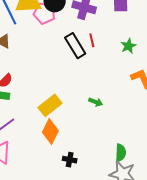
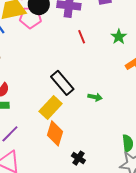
black rectangle: (75, 46) -> (62, 83), moved
black cross: (70, 160) -> (78, 158), turned 32

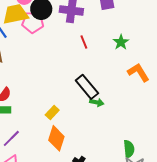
black rectangle: (62, 83) -> (87, 87), moved
yellow rectangle: (51, 108) -> (52, 113), size x0.6

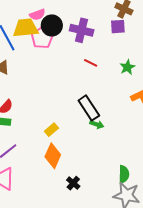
pink pentagon: (33, 22) -> (42, 38), turned 30
red line: (84, 42) -> (91, 63), turned -48

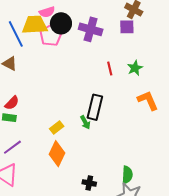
red line: (91, 63) -> (110, 68), moved, turned 48
black rectangle: (89, 108) -> (95, 107), turned 45
green arrow: (97, 124) -> (85, 122), moved, turned 40
black cross: (73, 183) -> (89, 183), moved, turned -32

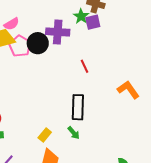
black circle: (61, 23) -> (38, 43), moved
green star: (135, 68) -> (81, 16), moved
green arrow: (85, 122) -> (74, 133), moved

